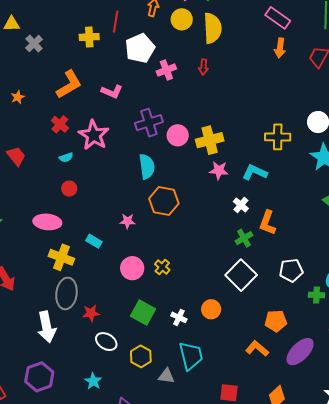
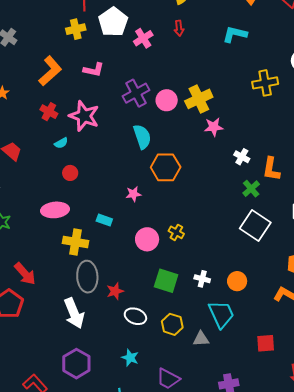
yellow cross: (89, 37) -> (76, 29), moved
cyan L-shape: (255, 172) -> (235, 34), moved
orange circle: (211, 309) -> (237, 281), moved

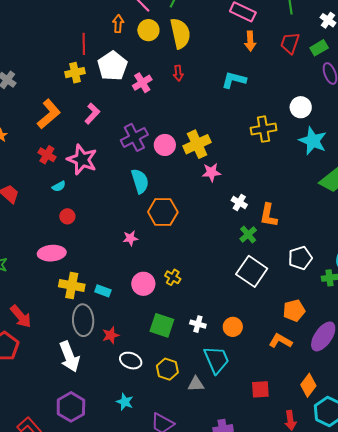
pink L-shape: (94, 70) -> (92, 113), turned -60
cyan rectangle: (104, 220) -> (103, 291), moved

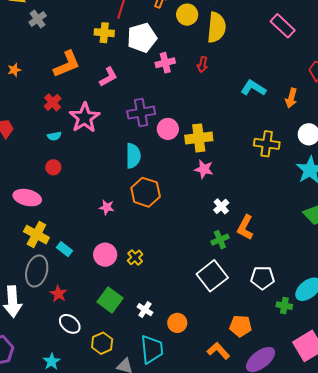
orange arrow: (250, 41) -> (291, 98), moved
red star: (111, 335) -> (58, 294), turned 30

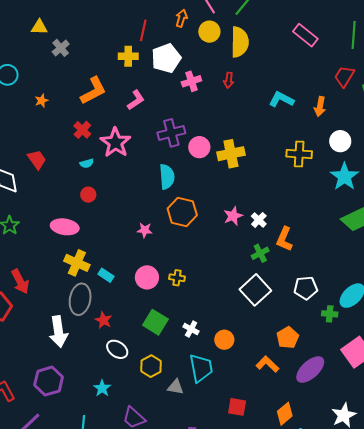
pink star: (204, 169) -> (233, 216), moved, turned -30
yellow cross: (135, 257) -> (177, 278), turned -35
orange pentagon: (241, 326) -> (288, 338), turned -30

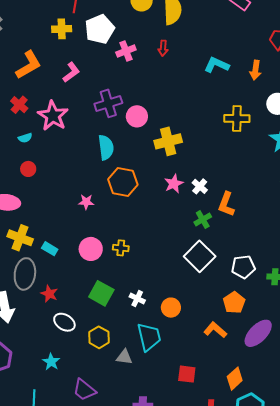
yellow cross: (231, 154) -> (168, 141), moved
white pentagon: (306, 288) -> (243, 267), moved

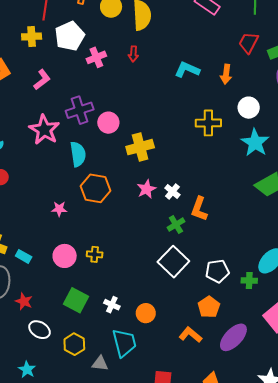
pink star: (53, 116) -> (44, 130), moved

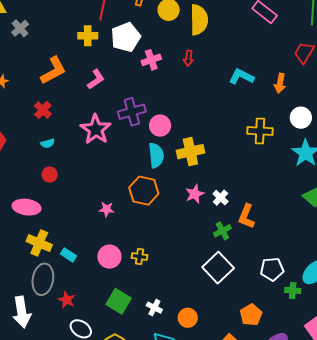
cyan semicircle: (78, 154) -> (156, 155), moved
white pentagon: (217, 271) -> (272, 269), moved

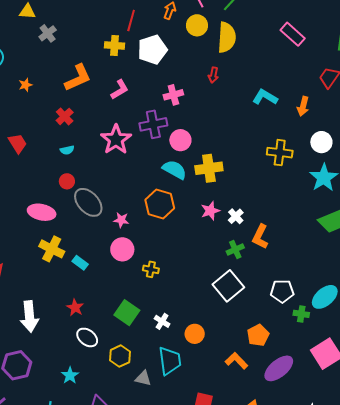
pink cross: (151, 60) -> (173, 95), moved
cyan semicircle: (156, 155) -> (174, 170), turned -60
pink circle: (110, 257) -> (122, 249), moved
gray ellipse: (43, 279) -> (88, 202), moved, turned -56

